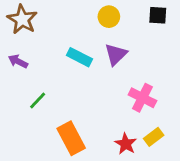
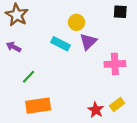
yellow circle: (109, 17) -> (77, 22), moved
pink cross: (142, 98) -> (115, 64), moved, turned -30
orange rectangle: (71, 138) -> (38, 106), moved, turned -70

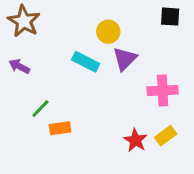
yellow rectangle: (117, 105) -> (166, 136), moved
orange rectangle: (38, 106) -> (60, 128), moved, size x0.6
red star: (96, 110) -> (135, 140), moved

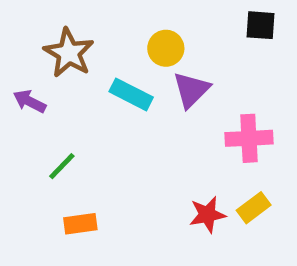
brown star: (24, 21) -> (69, 53), moved
orange rectangle: (60, 128) -> (80, 224), moved
red star: (135, 140) -> (207, 215), turned 30

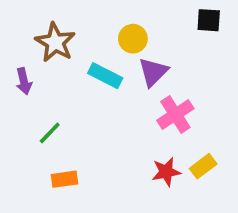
purple arrow: (30, 101) -> (24, 81), turned -130
pink cross: (249, 138) -> (175, 114), moved, turned -30

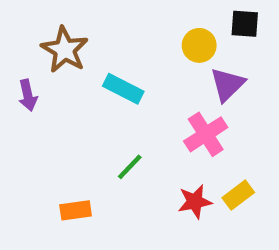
yellow circle: (133, 39) -> (199, 45), moved
purple triangle: (153, 72) -> (227, 84), moved
green line: (50, 133) -> (130, 167), moved

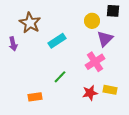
cyan rectangle: (123, 89) -> (57, 41), turned -60
yellow rectangle: (238, 195) -> (110, 90), turned 48

